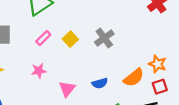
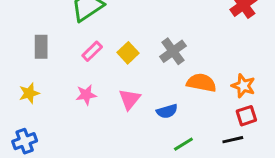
orange semicircle: (134, 78) -> (201, 83), moved, turned -130
pink triangle: (67, 89) -> (130, 99), moved

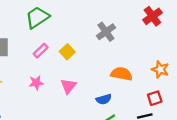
gray cross: (173, 51) -> (106, 32), moved
orange star: (243, 86) -> (160, 69), moved
blue semicircle: (167, 111) -> (104, 99), moved

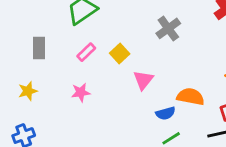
orange semicircle: (121, 74) -> (191, 97), moved
pink triangle: (68, 86) -> (143, 80), moved

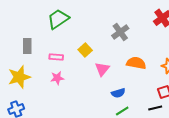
pink rectangle: (86, 52) -> (56, 57), moved, turned 48
yellow star: (28, 91) -> (19, 77), size x1.6
orange semicircle: (191, 97) -> (136, 63), moved

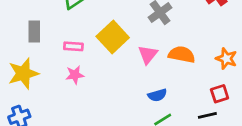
yellow square: (85, 50) -> (113, 37), size x1.6
pink triangle: (102, 69) -> (148, 55), moved

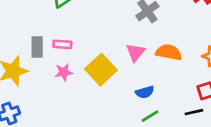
gray rectangle: (34, 32) -> (37, 47), moved
yellow square: (113, 37) -> (101, 70), moved

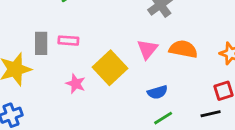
pink star: (64, 72) -> (76, 84), moved, turned 30

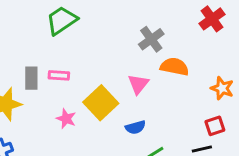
orange semicircle: (183, 49) -> (174, 67), moved
blue semicircle: (157, 92) -> (135, 127), moved

